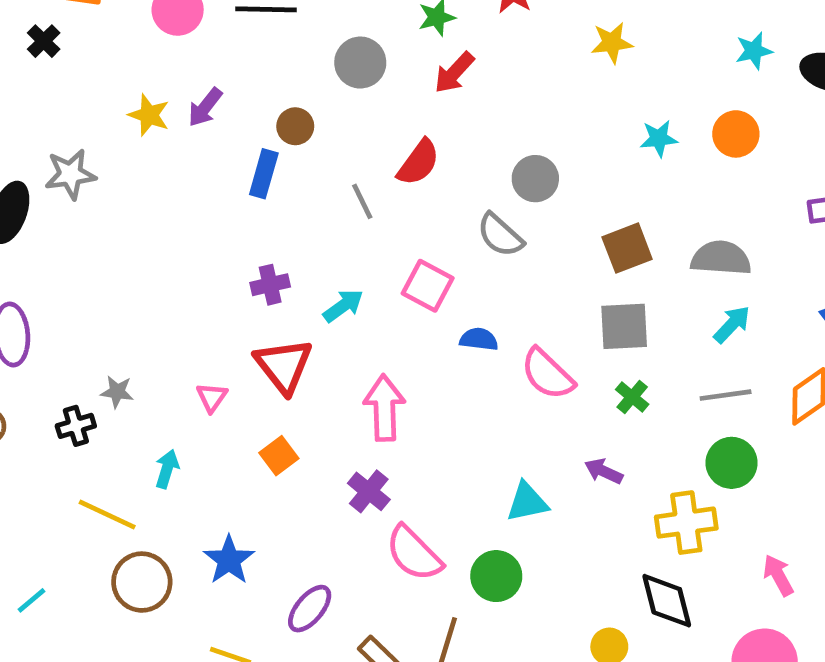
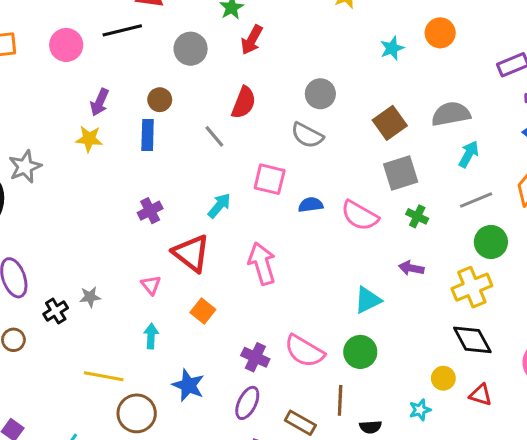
yellow star: (149, 115) -> (89, 139), moved
purple cross: (270, 285) -> (150, 211), moved
black cross: (76, 426) -> (56, 311), moved
cyan arrow: (167, 469) -> (151, 336), moved
purple cross: (369, 491) -> (255, 357), moved

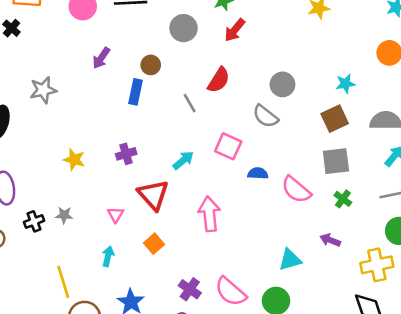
cyan star: (392, 48) -> (345, 84), moved
yellow star: (89, 139) -> (74, 160), moved
gray star: (25, 167) -> (43, 90), moved
yellow line: (104, 376) -> (63, 282), turned 52

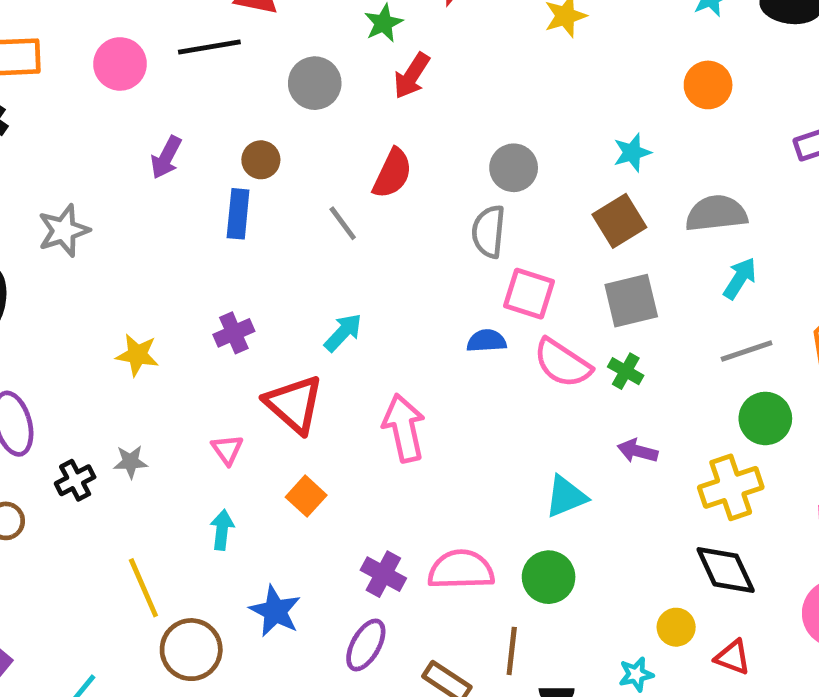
gray semicircle: (266, 116) -> (489, 232), turned 64
pink square: (228, 146) -> (529, 294), moved
green cross: (343, 199) -> (626, 371), moved
pink semicircle: (231, 292) -> (461, 570), turned 144

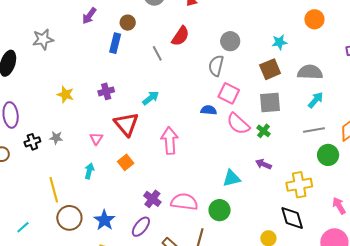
green circle: (765, 418) -> (328, 155), moved
blue star: (275, 611) -> (104, 220), moved

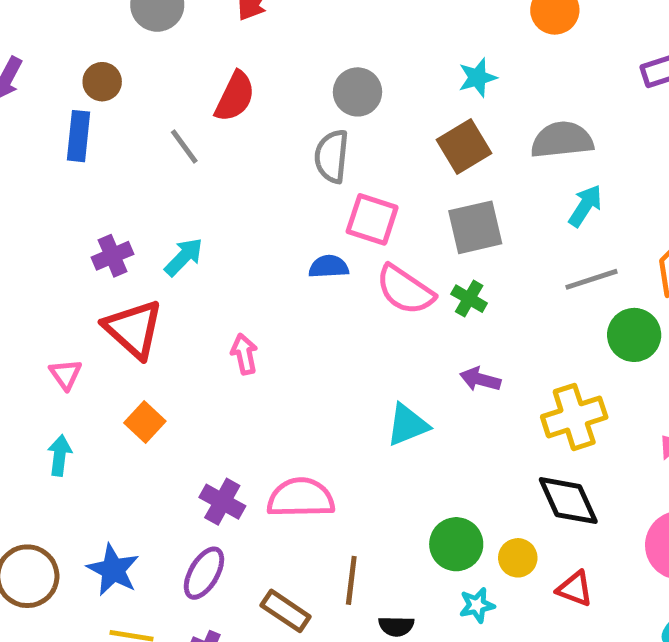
purple cross: (106, 91) -> (113, 256), moved
pink arrow: (170, 141) -> (244, 354), size x0.6
green circle: (220, 210) -> (456, 544), moved

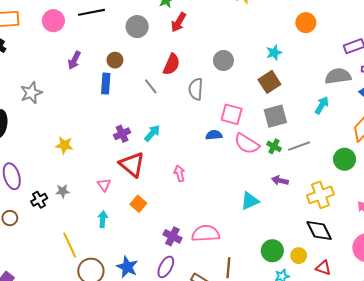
gray semicircle: (562, 140) -> (338, 76), moved
gray semicircle: (332, 156) -> (196, 89), moved
gray line: (591, 279) -> (299, 146), moved

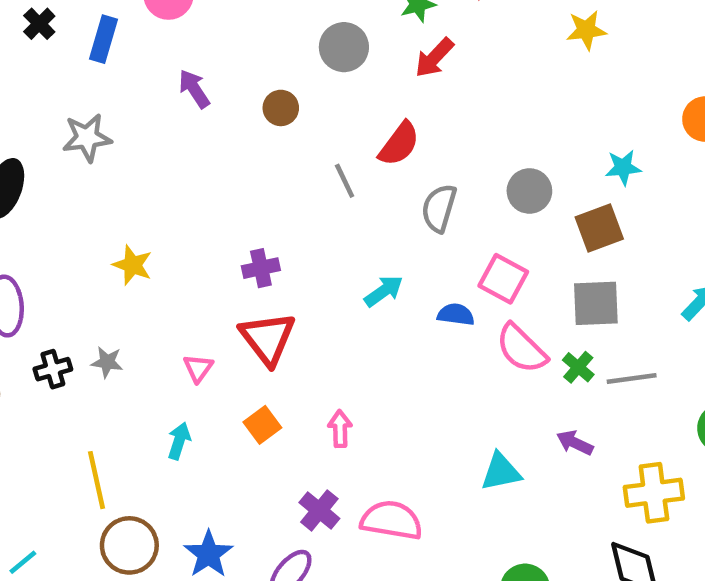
purple arrow: (74, 60) -> (194, 89), turned 108
gray circle: (223, 60) -> (529, 191), moved
blue rectangle: (106, 84) -> (103, 39), moved
cyan arrow: (152, 133) -> (384, 291), moved
pink arrow: (179, 173) -> (340, 429), moved

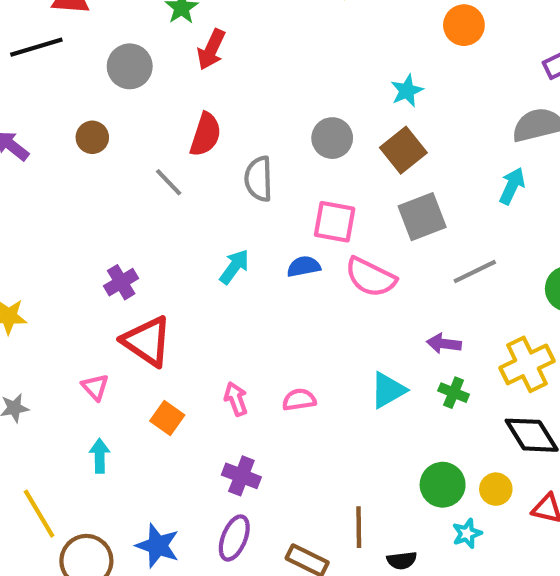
green cross: (578, 367) -> (454, 393), moved
pink semicircle: (391, 520) -> (299, 400), moved, size x0.6

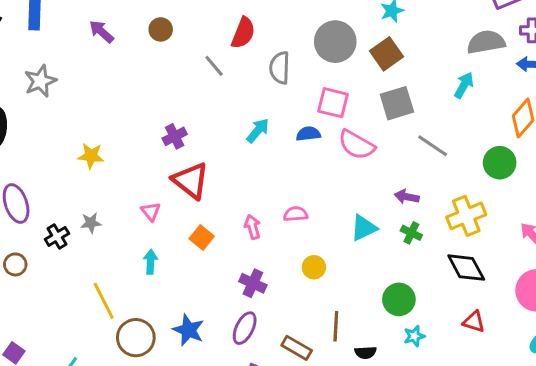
gray circle: (332, 138) -> (335, 42), size x1.4
gray line: (475, 272) -> (433, 146), turned 56
pink semicircle: (299, 400) -> (296, 214), moved
yellow circle: (496, 489) -> (314, 267), moved

